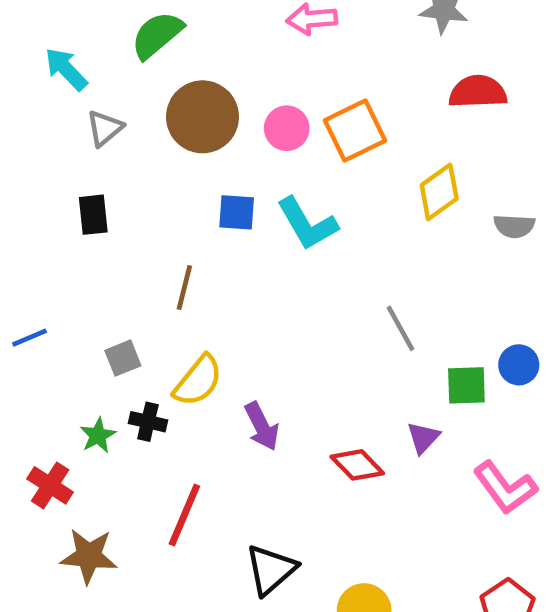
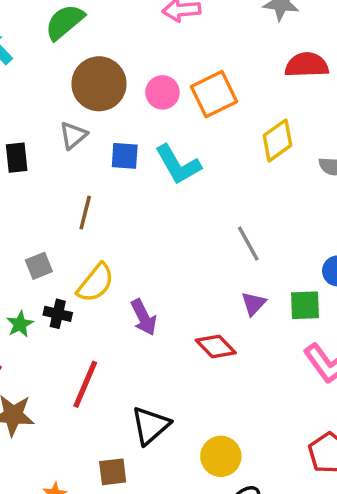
gray triangle: (105, 128) -> (73, 135), moved
green square: (466, 385) -> (305, 305), moved
purple triangle: (423, 438) -> (253, 304), moved

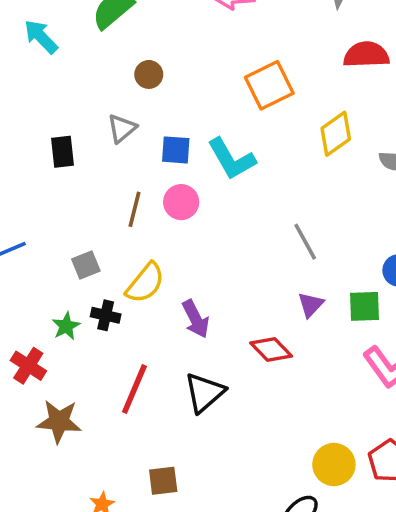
brown circle: (99, 84) -> (149, 74), size x0.5
pink circle: (162, 92) -> (181, 202), moved
black triangle: (150, 425) -> (205, 393), moved
yellow circle: (221, 456) -> (334, 465), moved

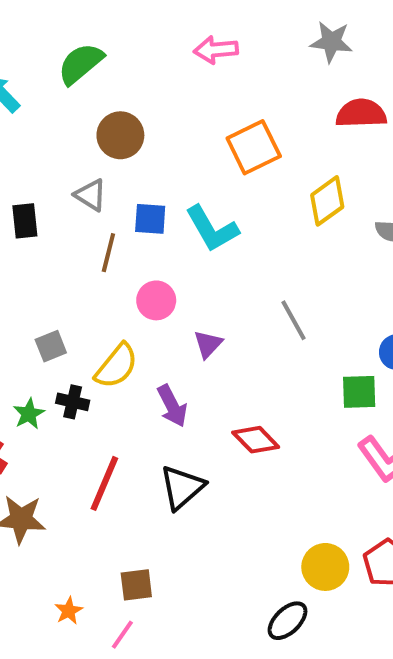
brown circle: (149, 74) -> (120, 135), size x1.5
gray triangle: (122, 128) -> (91, 195), turned -48
pink circle: (181, 202) -> (156, 300), moved
brown line: (134, 209) -> (108, 253), moved
purple triangle: (311, 305) -> (208, 344), moved

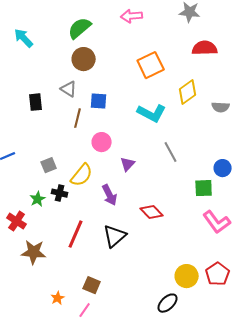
green semicircle: (81, 64) -> (80, 28), moved
cyan L-shape: (212, 229) -> (152, 113), moved, turned -32
brown square: (136, 585) -> (92, 285), turned 30

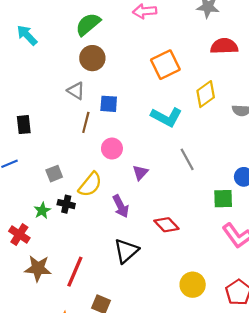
black rectangle: (36, 102) -> (24, 125), moved
red line: (76, 234) -> (75, 272), moved
yellow circle: (187, 276) -> (193, 285), moved

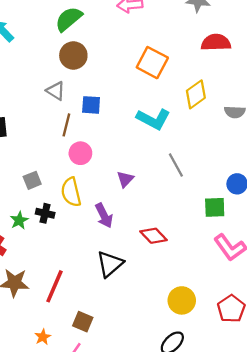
orange square: (165, 65) -> (152, 63), turned -36
pink circle: (112, 149) -> (80, 153), moved
yellow semicircle: (90, 184) -> (71, 192), turned 128

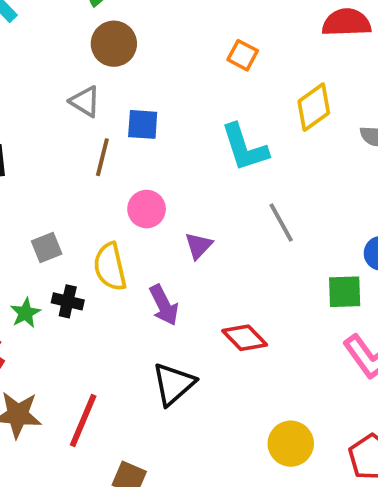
orange square: (152, 63) -> (243, 55), size x0.6
cyan L-shape: (153, 119) -> (245, 148), turned 44
pink circle: (80, 153) -> (147, 209), moved

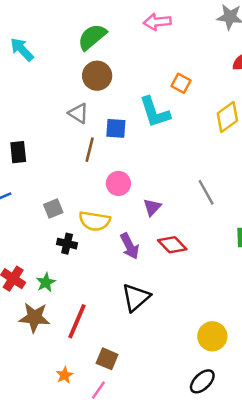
cyan L-shape: (245, 148) -> (155, 112), moved
yellow semicircle: (110, 267) -> (95, 221), turned -68
green star: (25, 313) -> (46, 282), moved
red diamond: (245, 338) -> (172, 245), moved

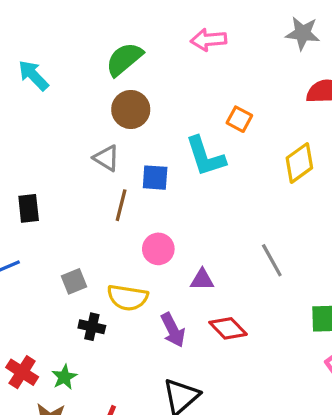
purple triangle: (152, 207) -> (202, 280), turned 48

